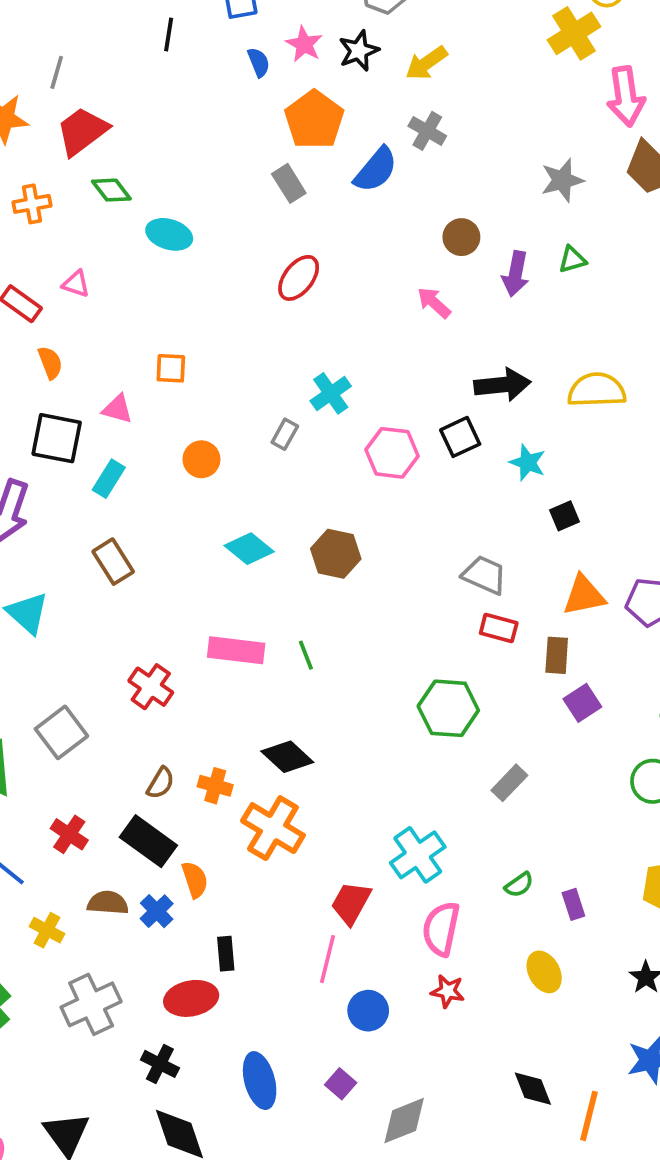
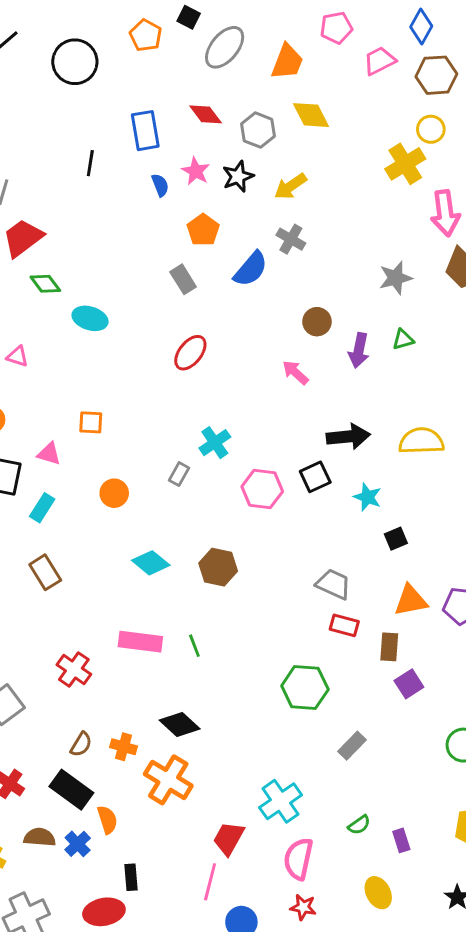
orange pentagon: (314, 120) -> (203, 230), size x0.7

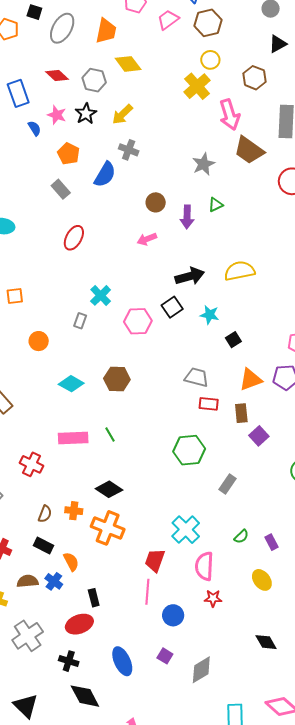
pink arrow: (295, 372) -> (147, 239), turned -54
black rectangle: (71, 790) -> (44, 545), size x0.7

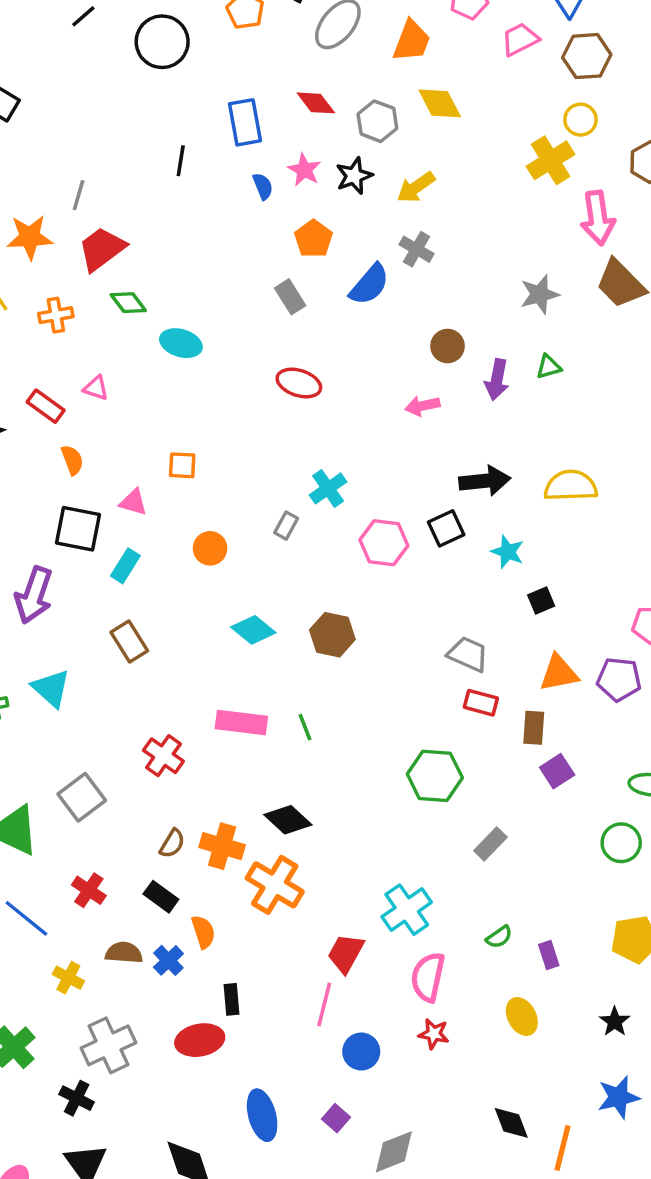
red ellipse: (74, 238) -> (299, 383), turned 70
orange cross: (74, 511) -> (222, 846), size x1.4
black cross: (69, 661) -> (77, 1098), moved

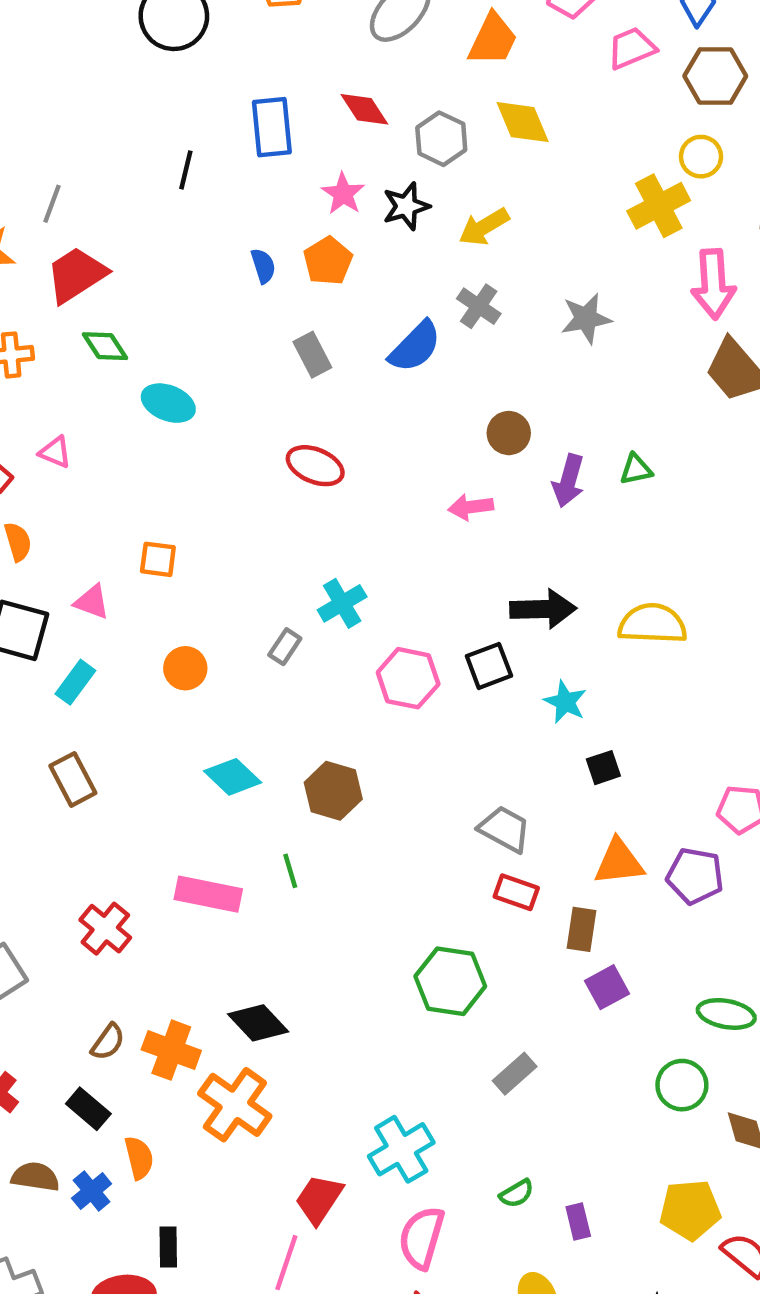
blue semicircle: (263, 186) -> (263, 266), moved
orange pentagon: (313, 239) -> (328, 261), moved
gray star: (540, 294) -> (586, 319), moved
green line: (305, 727) -> (290, 871), moved

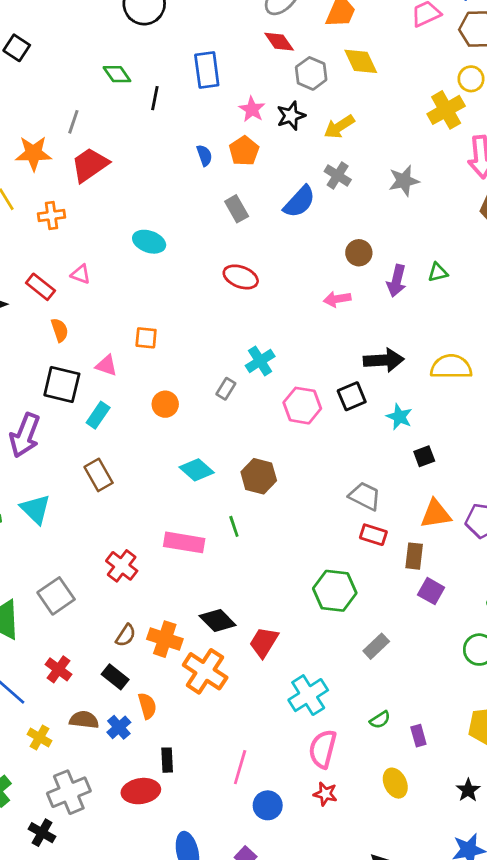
red diamond: (364, 109) -> (279, 42), moved
green diamond: (105, 346) -> (117, 74), moved
purple square: (607, 987) -> (431, 591), turned -30
red trapezoid: (319, 1199) -> (264, 642), moved

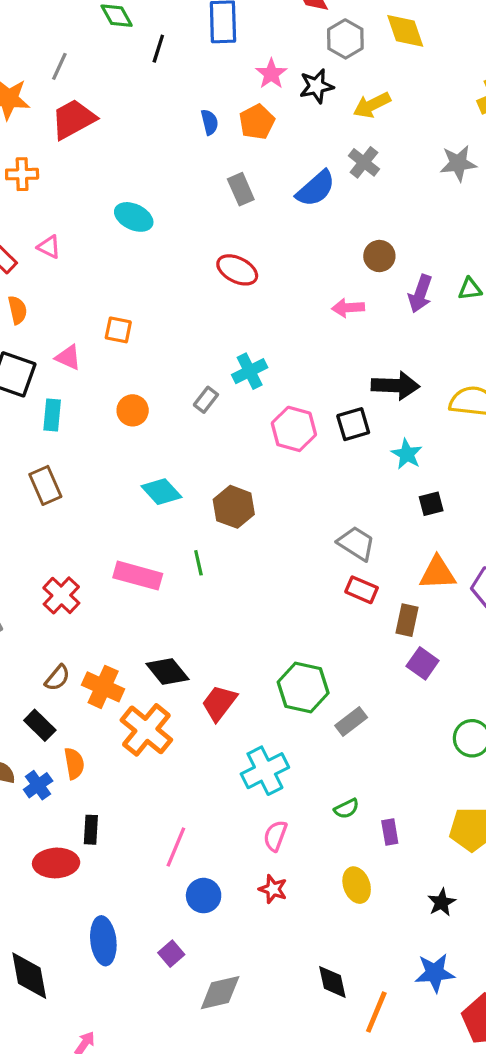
gray star: (404, 181) -> (458, 163), moved
cyan rectangle: (98, 415) -> (52, 415), turned -35
green hexagon: (335, 591) -> (303, 688), moved
pink semicircle: (323, 749) -> (275, 836), size x0.7

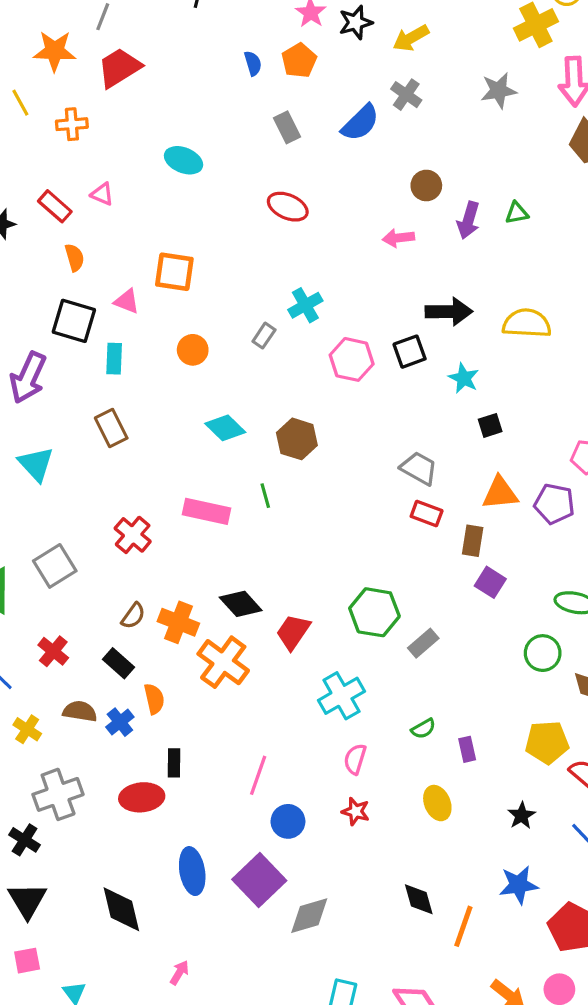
orange square: (118, 330) -> (174, 272), size x1.5
purple square: (171, 954) -> (259, 880), size x2.0

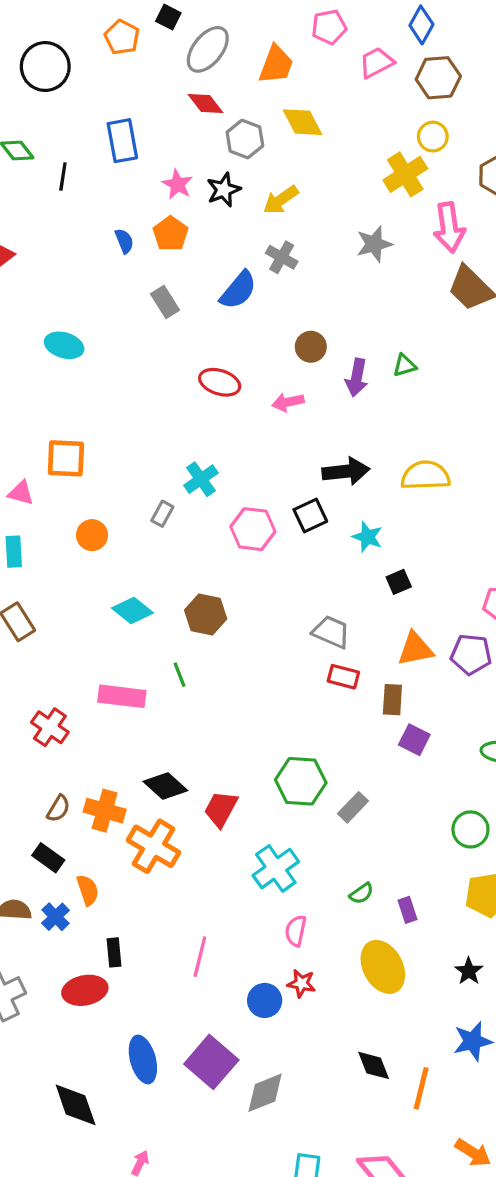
red ellipse: (288, 207) -> (220, 382), moved
green circle: (543, 653) -> (470, 829), moved
yellow ellipse: (437, 803) -> (383, 967), size x1.5
blue circle: (288, 821) -> (265, 1000), moved

